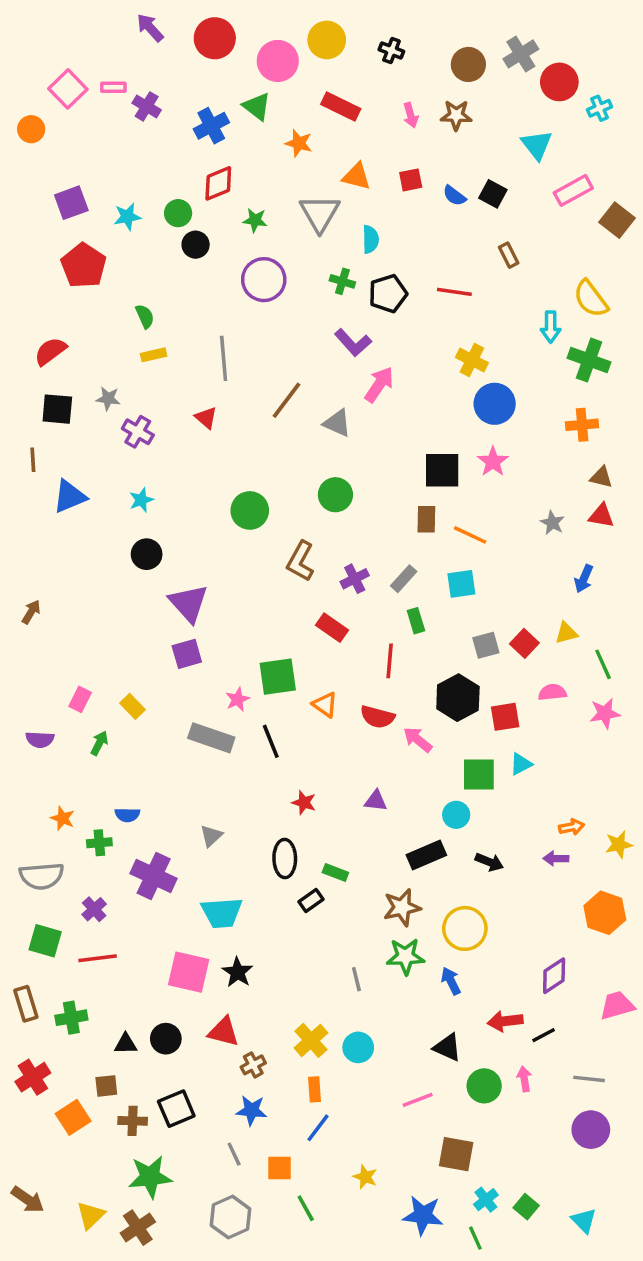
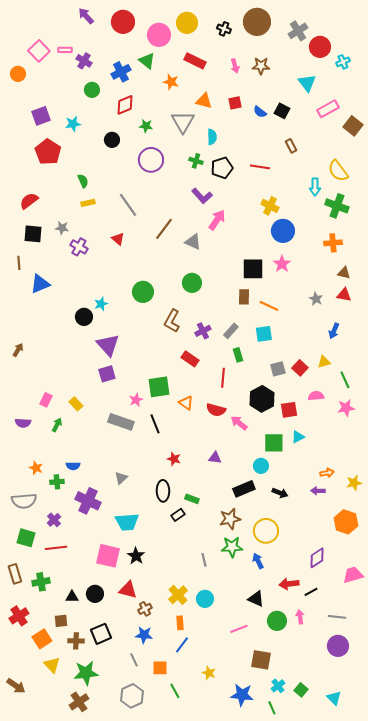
brown circle: (468, 64) -> (257, 22), moved, size x1.4
green circle: (178, 213) -> (92, 90), moved
gray line: (224, 358) -> (128, 205), turned -30
cyan star: (141, 500) -> (101, 304), moved
yellow triangle: (91, 1215) -> (52, 665), moved, turned -30

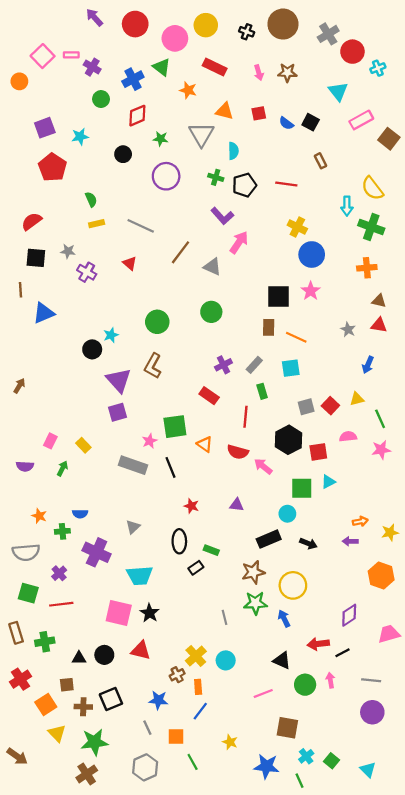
gray line: (128, 205) -> (141, 226), turned -30
brown L-shape: (172, 321) -> (153, 366), moved
brown cross: (145, 609) -> (177, 675), moved

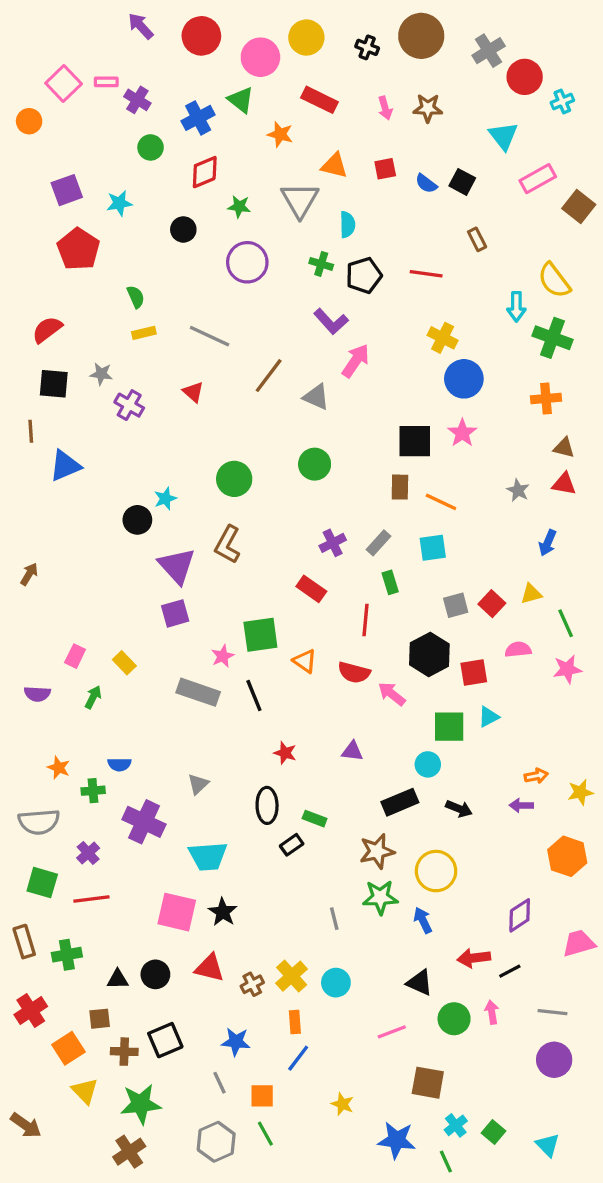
brown cross: (177, 675) -> (252, 984), moved
green line: (193, 762) -> (265, 1134), moved

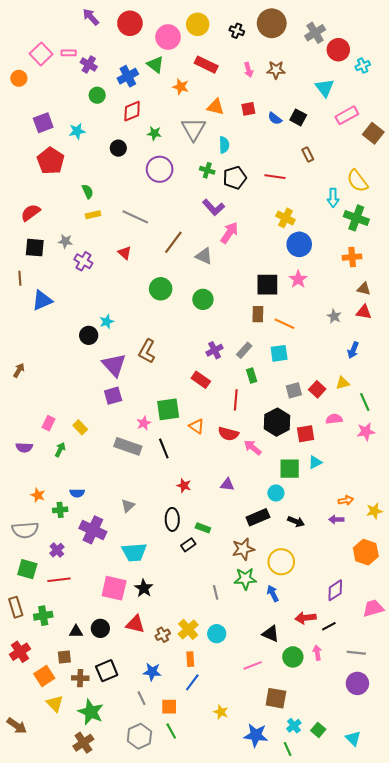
green circle: (234, 479) -> (161, 289), moved
green star: (141, 1104) -> (91, 712), turned 30

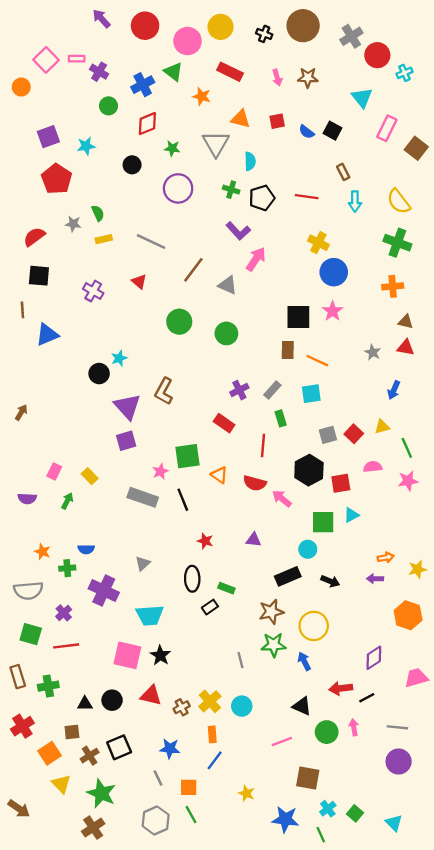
pink rectangle: (347, 115) -> (387, 128), turned -35
cyan arrow: (333, 198) -> (355, 201), moved
gray star: (65, 241) -> (73, 224), moved
brown cross: (80, 678) -> (90, 756), turned -35

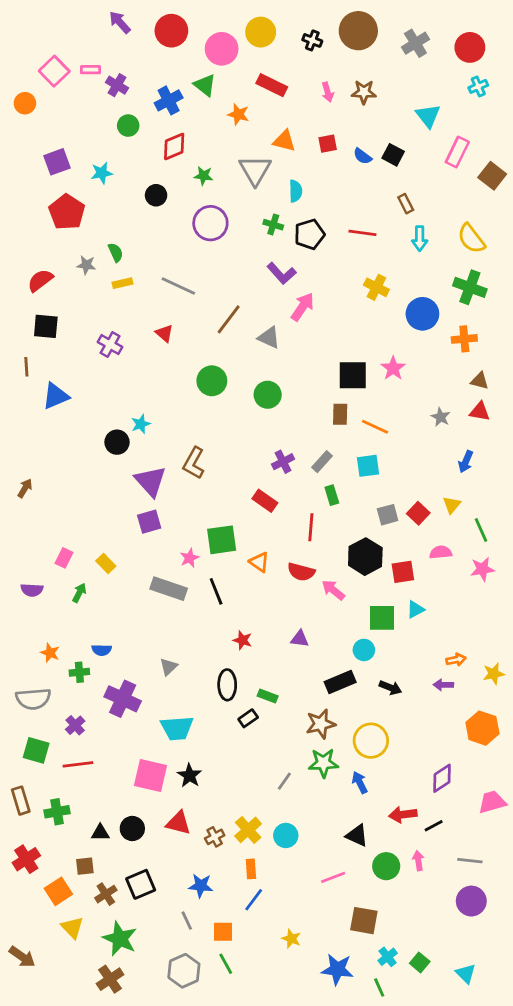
red circle: (377, 55) -> (470, 47), moved
blue circle: (334, 272) -> (422, 314), moved
yellow triangle: (382, 427) -> (452, 505), turned -35
gray line: (241, 660) -> (284, 781), turned 49

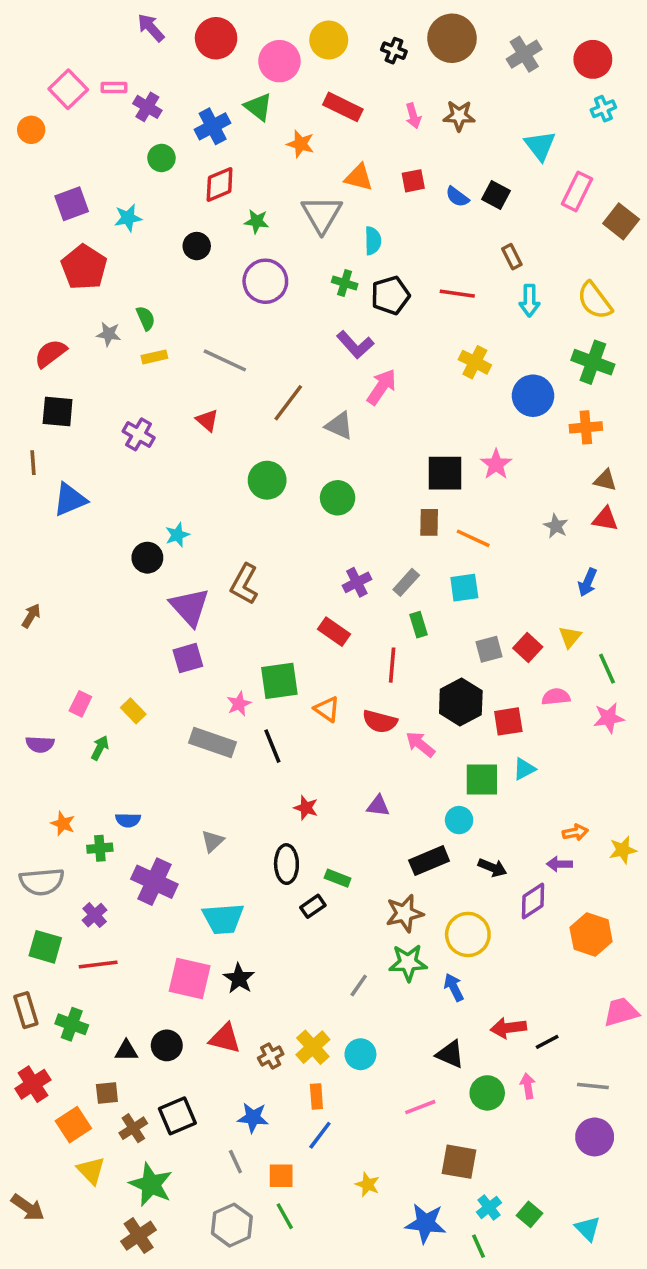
orange hexagon: (482, 728) -> (591, 934), moved
purple diamond: (442, 778) -> (533, 901), moved
green cross: (57, 812) -> (72, 1024), turned 30

